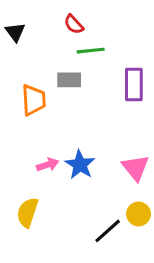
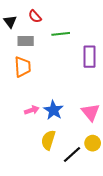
red semicircle: (74, 24) -> (35, 16), moved
gray rectangle: (69, 80) -> (26, 41), moved
yellow semicircle: (27, 212) -> (48, 140), moved

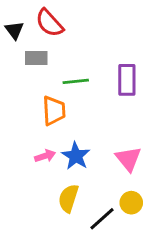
red semicircle: (35, 16) -> (49, 23), size x1.5
green line: (61, 34) -> (76, 81), moved
orange trapezoid: (23, 67) -> (54, 111), moved

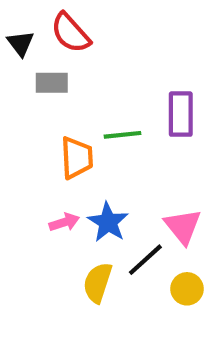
green line: (76, 81) -> (122, 135), moved
black line: (102, 219) -> (145, 260), moved

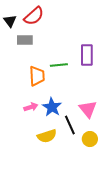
red semicircle: (70, 33) -> (34, 16), turned -90
black line: (145, 260) -> (70, 125), turned -72
yellow semicircle: (98, 283) -> (47, 136), turned -126

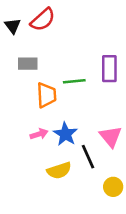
gray rectangle: (25, 40) -> (28, 64), moved
yellow circle: (90, 139) -> (113, 187), moved

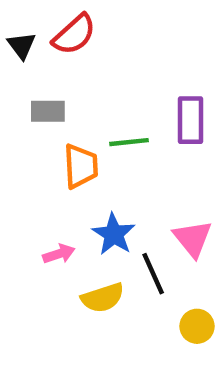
pink arrow: (39, 134) -> (59, 254), moved

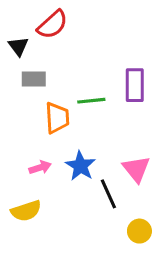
black triangle: (22, 46) -> (18, 46), moved
pink arrow: (59, 254) -> (40, 167), moved
yellow semicircle: (103, 298) -> (26, 211), moved

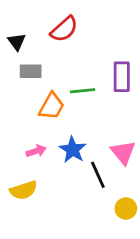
red semicircle: (52, 25) -> (64, 29), moved
orange trapezoid: (57, 118) -> (52, 106), turned 32

